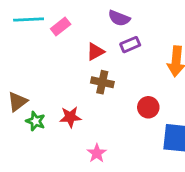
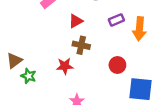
purple rectangle: (130, 45) -> (116, 20), moved
red star: (70, 117) -> (65, 66), moved

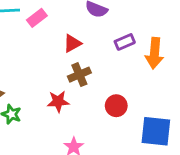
brown cross: (81, 45) -> (79, 75), turned -35
red circle: (117, 65) -> (116, 106), moved

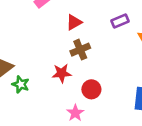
red circle: (116, 106) -> (91, 89), moved

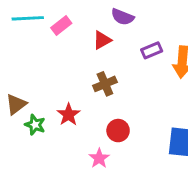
red triangle: (74, 22) -> (102, 40), moved
red star: (62, 73) -> (69, 115), moved, turned -30

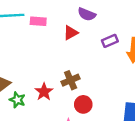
pink rectangle: (61, 26) -> (38, 21), turned 42
brown cross: (105, 84) -> (71, 80), moved

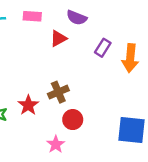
pink rectangle: (38, 21) -> (32, 16), moved
purple rectangle: (110, 41) -> (103, 48), turned -35

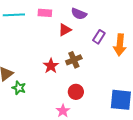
brown cross: (58, 92) -> (74, 60), moved
red star: (28, 105) -> (51, 66), moved

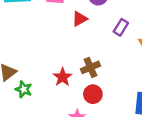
brown cross: (74, 60) -> (90, 67), moved
red star: (51, 66) -> (63, 77), moved

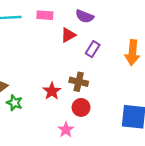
purple rectangle: (121, 27) -> (93, 49), moved
brown cross: (90, 67) -> (79, 82), turned 36

